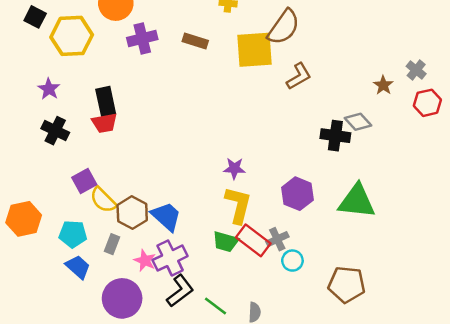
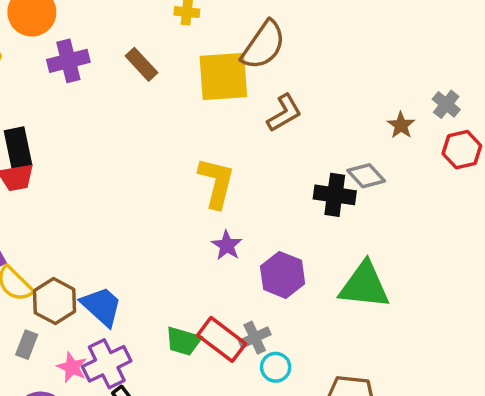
brown rectangle: (195, 41) -> (142, 64), turned 30
purple star: (234, 168) -> (227, 245), moved, turned 30
yellow L-shape: (238, 205) -> (216, 183), moved

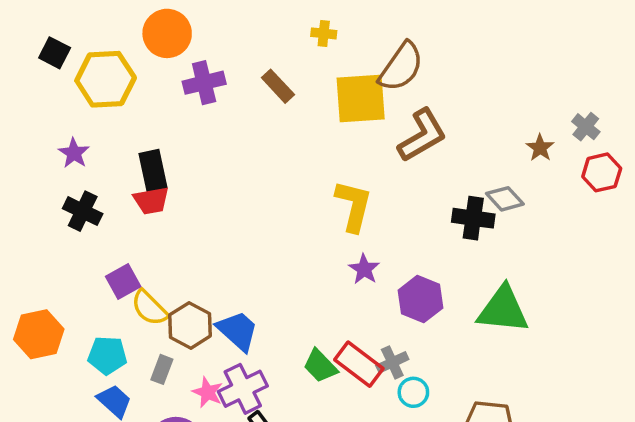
brown L-shape: (284, 113) -> (422, 135), size x1.4
green trapezoid: (183, 341) -> (320, 366), turned 30

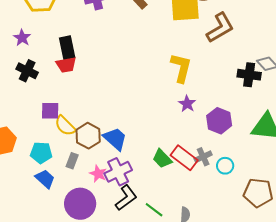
purple square: (123, 281) -> (50, 111), turned 30
cyan circle: (413, 392) -> (225, 166), moved

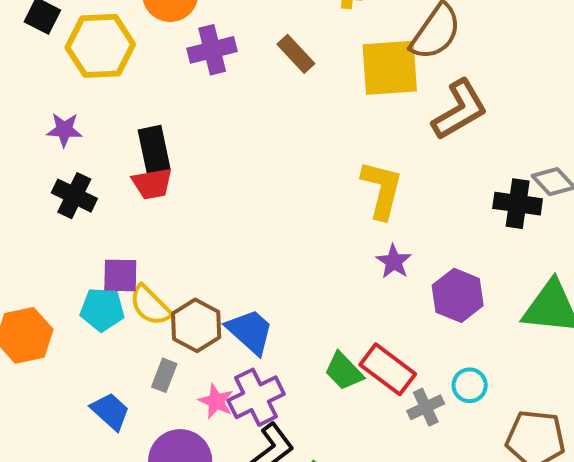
purple star: (22, 38) -> (64, 130), turned -30
cyan pentagon: (41, 153) -> (102, 309), moved
gray cross: (203, 157) -> (426, 407), moved

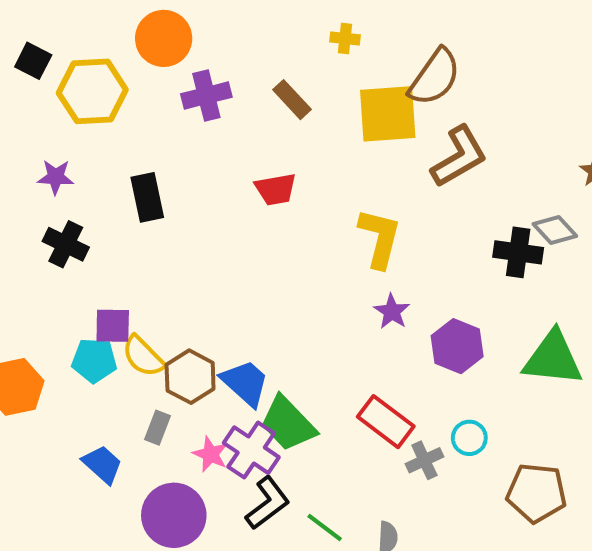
red trapezoid: (152, 184) -> (276, 189), moved
green trapezoid: (344, 371) -> (288, 424), moved, size x1.4
purple cross: (256, 397) -> (251, 450), turned -30

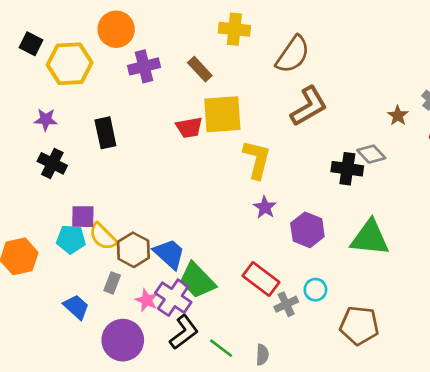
yellow cross: (345, 38) -> (234, 29), size x1.6
yellow square: (388, 114) -> (222, 114), moved

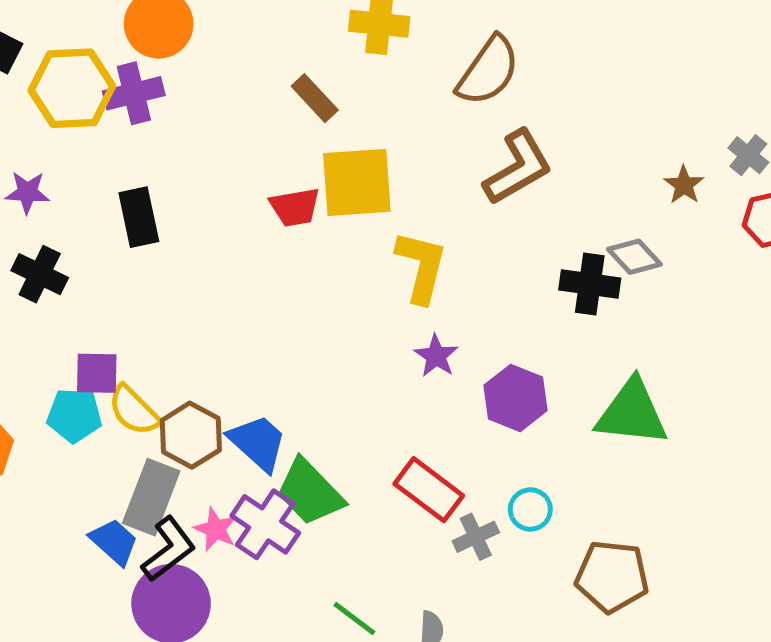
purple cross: (144, 66) -> (134, 93), moved
gray rectangle: (112, 283) -> (151, 497), size x1.8
blue trapezoid: (76, 307) -> (114, 542), moved
black L-shape: (184, 332) -> (169, 549), moved

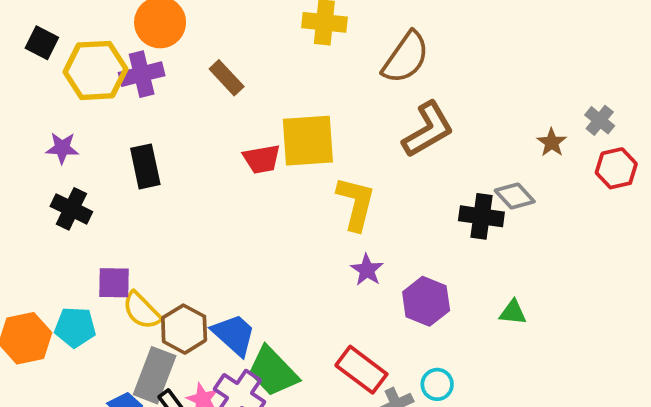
brown rectangle: (315, 98) -> (227, 78), moved
green triangle: (632, 413) -> (513, 312), size x0.5
cyan pentagon: (74, 415) -> (75, 327), moved

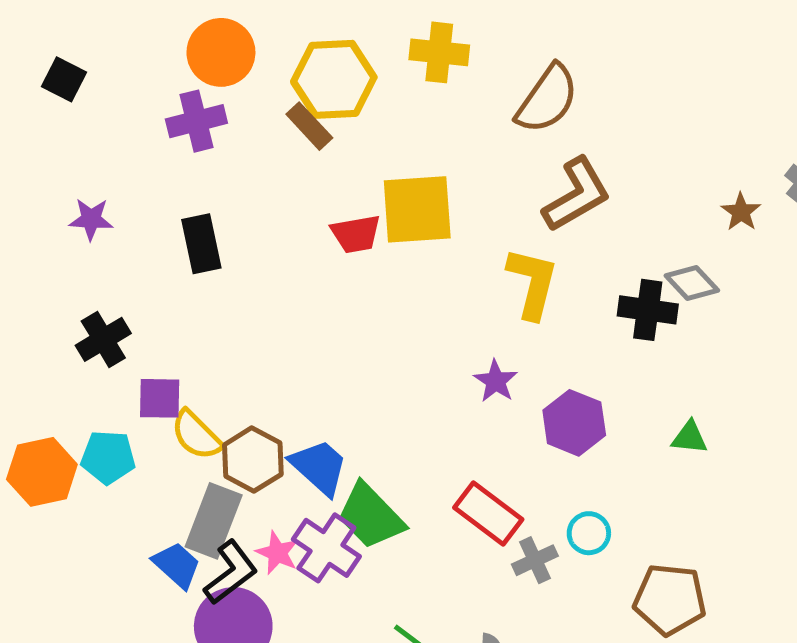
yellow hexagon: (95, 70) -> (334, 79), moved
yellow L-shape: (356, 203) -> (532, 283), moved
black cross: (71, 209) -> (103, 339), moved, turned 33

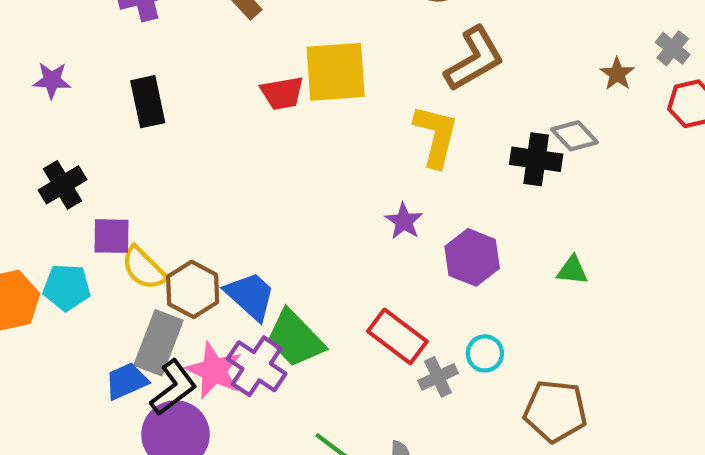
pink star: (277, 553) -> (214, 371), size x1.5
blue trapezoid: (177, 565) -> (126, 381), turned -66

